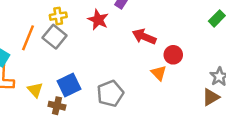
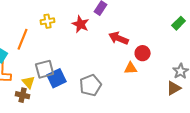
gray square: (55, 37) -> (45, 69), moved, turned 36
orange triangle: (159, 73) -> (131, 68), turned -48
brown cross: (57, 106) -> (23, 95), moved

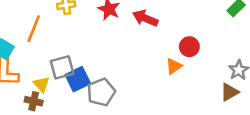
red arrow: (119, 38) -> (145, 18), moved
orange triangle: (131, 68) -> (174, 66), turned -32
gray pentagon: (91, 85) -> (101, 92), moved

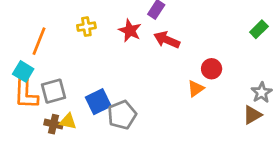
orange line: (34, 29) -> (39, 41), moved
gray square: (62, 67) -> (53, 91), moved
yellow triangle: (41, 84) -> (68, 121), moved, turned -36

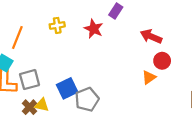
red arrow: (167, 40) -> (151, 36), moved
brown cross: (53, 124) -> (30, 107), turned 32

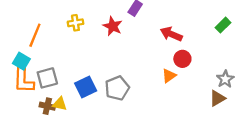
gray pentagon: (87, 99) -> (117, 88), moved
brown cross: (30, 107) -> (47, 106), turned -32

